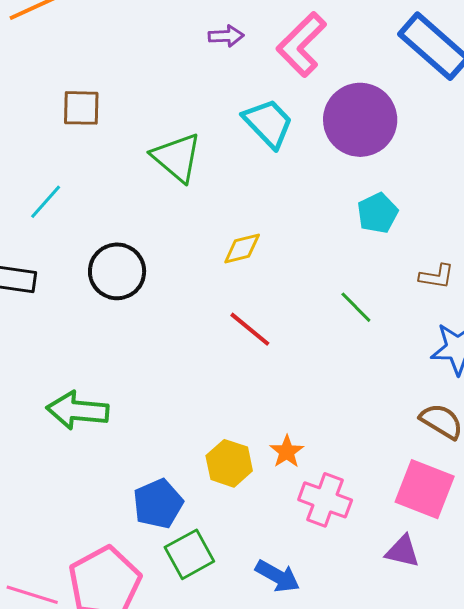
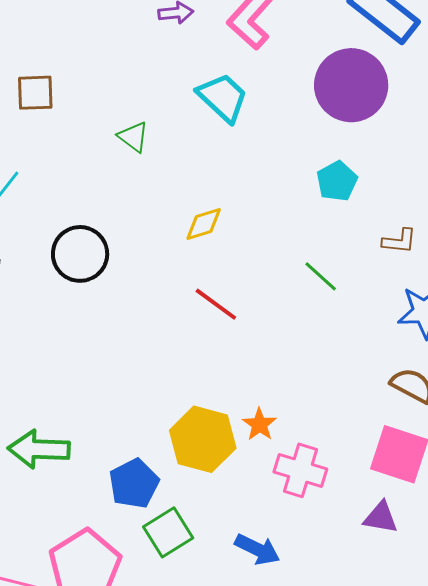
purple circle: (360, 120) -> (351, 85), moved
green triangle: (177, 157) -> (133, 137), size x0.6
green arrow: (78, 410) -> (39, 449), moved
yellow hexagon: (229, 463) -> (203, 439), size x1.4

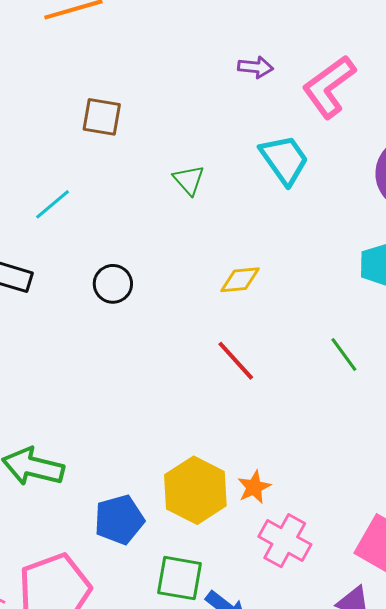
black circle: (80, 254) -> (113, 284), size x0.7
green square: (168, 532) -> (180, 578), moved, turned 30

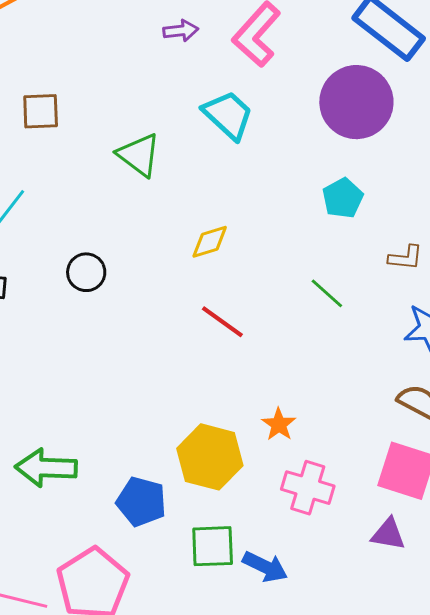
green triangle: (189, 180) -> (139, 155), size x1.4
orange star: (254, 487) -> (279, 424), moved
blue pentagon: (119, 520) -> (141, 502), turned -30

